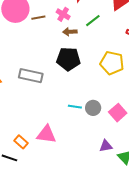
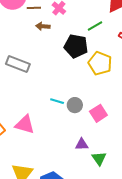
green line: (93, 21) -> (95, 26), moved
brown arrow: (70, 32) -> (43, 26), moved
black pentagon: (68, 59) -> (76, 46), moved

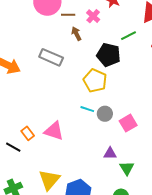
brown arrow: (43, 26) -> (76, 34), turned 56
yellow pentagon: (100, 63) -> (95, 81), moved
gray rectangle: (18, 64) -> (51, 57), moved

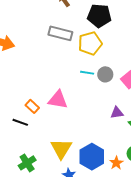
gray rectangle: (51, 57) -> (60, 33), moved
yellow pentagon: (95, 81) -> (90, 43), turned -30

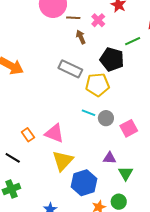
black line: (20, 122) -> (13, 158), moved
yellow triangle: (61, 149) -> (63, 161), moved
blue hexagon: (92, 157) -> (84, 183), moved

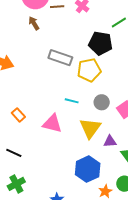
brown arrow: (81, 37) -> (34, 23), moved
cyan line: (89, 113) -> (72, 101), moved
orange rectangle: (28, 135) -> (18, 115), moved
yellow triangle: (63, 161) -> (90, 128), moved

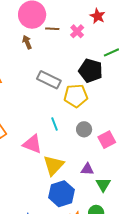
cyan line: (72, 101) -> (54, 124), turned 48
yellow triangle: (90, 128) -> (54, 165), moved

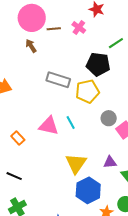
gray circle: (84, 129) -> (109, 118), moved
pink triangle: (32, 144) -> (49, 126), moved

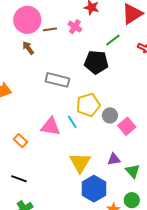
yellow pentagon: (87, 91) -> (88, 105), moved

